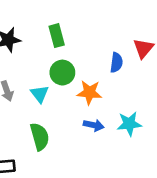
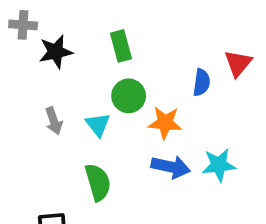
blue arrow: (94, 125) -> (171, 167), size x1.4

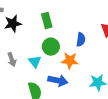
blue semicircle: (202, 82) -> (81, 40), moved
blue arrow: (171, 167) -> (58, 81), moved

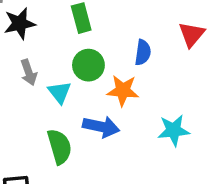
gray arrow: (12, 60) -> (29, 72), moved

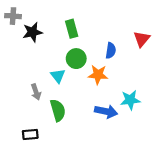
gray arrow: (29, 72) -> (36, 92), moved
blue arrow: (101, 127) -> (106, 111), moved

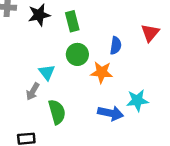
black star: (33, 32) -> (39, 15), moved
cyan triangle: (58, 76) -> (47, 72), moved
gray arrow: (36, 92) -> (33, 91), turned 49

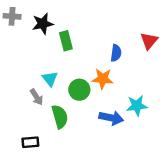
green rectangle: (72, 21) -> (66, 41), moved
green circle: (77, 54) -> (79, 90), moved
gray arrow: (33, 91) -> (37, 97), turned -63

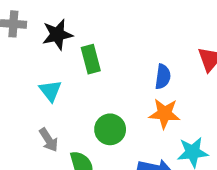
cyan triangle: (50, 79) -> (50, 91), moved
orange star: (103, 79) -> (165, 114), moved

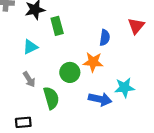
cyan triangle: (50, 91) -> (30, 47), turned 42
orange star: (165, 114) -> (93, 62), moved

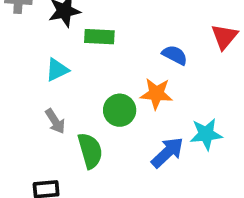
green rectangle: (57, 26) -> (99, 37), turned -72
blue semicircle: (105, 38) -> (175, 55), turned -70
blue arrow: (100, 99) -> (167, 152), turned -55

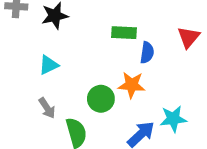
green rectangle: (99, 37) -> (124, 33), moved
blue semicircle: (175, 55) -> (147, 53), turned 70

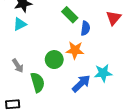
green rectangle: (124, 33) -> (70, 15), turned 42
cyan triangle: (49, 65) -> (20, 24), moved

